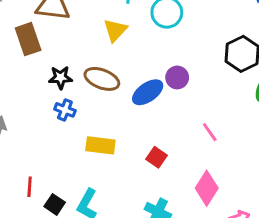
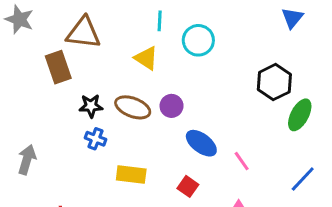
yellow triangle: (115, 30) -> (146, 58), turned -40
purple circle: (177, 77) -> (172, 106), moved
blue ellipse: (148, 92) -> (201, 143), moved, turned 72

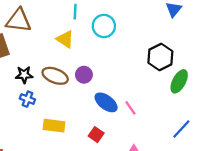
pink line: (242, 161) -> (130, 108), moved

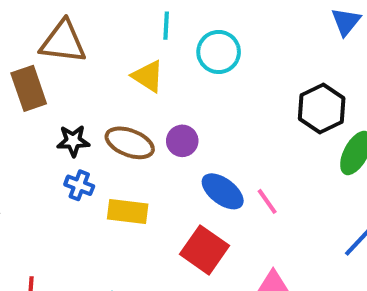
yellow rectangle: (54, 126) -> (128, 212), moved
red square: (96, 135) -> (204, 250), size x1.6

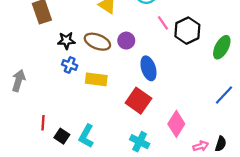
black hexagon: (322, 109) -> (187, 31), moved
blue ellipse: (223, 191) -> (148, 68), turned 35
pink line: (267, 201) -> (163, 23), moved

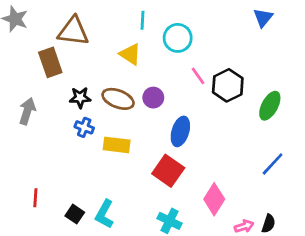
blue ellipse: (148, 68) -> (180, 131), turned 35
gray arrow: (19, 81) -> (27, 111), moved
red line: (43, 123) -> (35, 198), moved

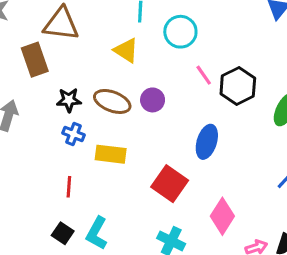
blue ellipse: (180, 131) -> (207, 142), moved
red line: (35, 198) -> (69, 187), moved

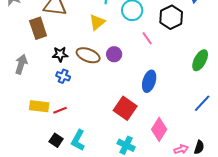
yellow triangle: (126, 50) -> (97, 22), turned 48
black hexagon: (238, 86) -> (171, 17), moved
yellow rectangle: (111, 154) -> (39, 106), moved
red line: (69, 187) -> (60, 110), turned 64

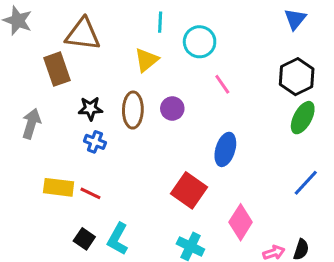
black hexagon: (171, 17) -> (297, 77), moved
brown ellipse: (88, 55) -> (133, 110), turned 70
red line: (60, 110) -> (90, 193), turned 48

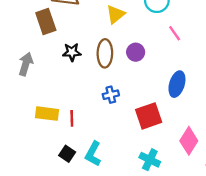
blue cross: (95, 142) -> (111, 95), moved, turned -35
red square: (189, 190) -> (149, 116), turned 36
red line: (90, 193) -> (72, 118), turned 63

